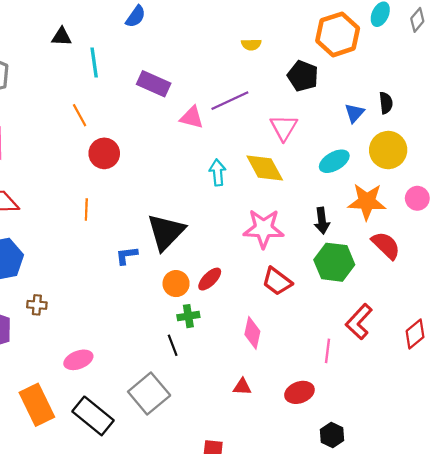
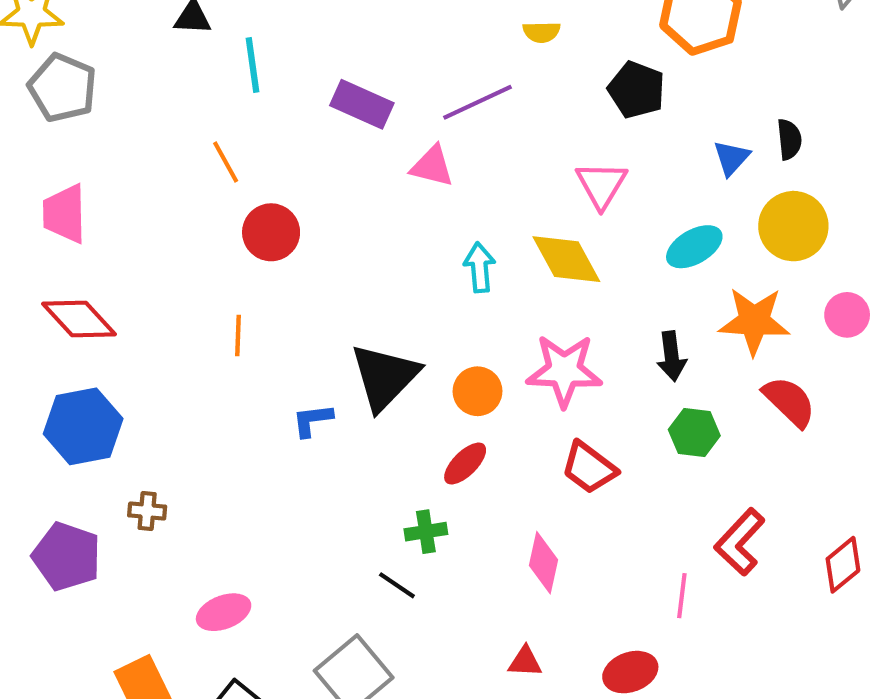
purple line: (230, 101) -> (478, 102), moved
green hexagon: (334, 262) -> (694, 433), size x0.7
orange circle: (176, 284) -> (478, 391), moved
black line: (173, 345) -> (397, 585), turned -35

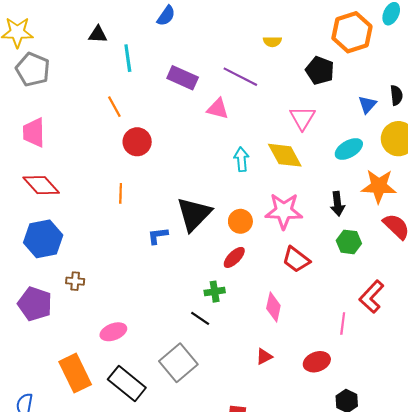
purple line: (478, 102) -> (240, 77), turned 52
red triangle: (525, 662) -> (264, 357), turned -30

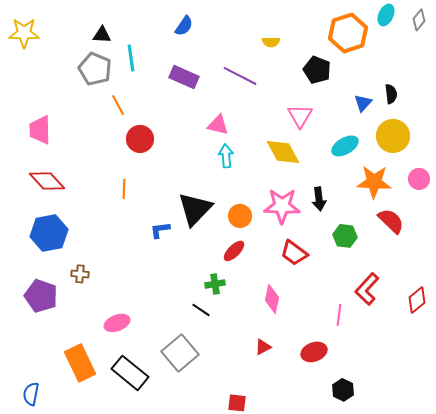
blue semicircle: (166, 16) -> (184, 26), moved
gray pentagon: (33, 69) -> (95, 69), moved
pink triangle: (218, 109) -> (218, 125), moved
cyan arrow: (241, 159) -> (226, 156), moved
black arrow: (337, 204) -> (319, 199), moved

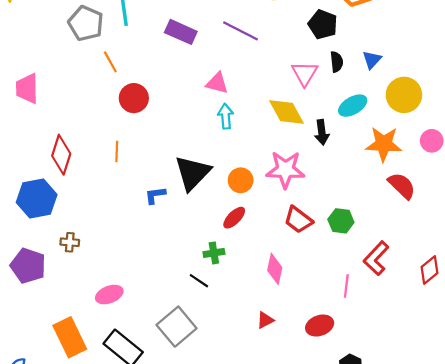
black semicircle: (391, 94) -> (337, 62), moved
red diamond: (47, 181) -> (61, 155), moved, turned 60
black arrow: (319, 199) -> (322, 132), moved
green hexagon: (345, 236) -> (341, 221), moved

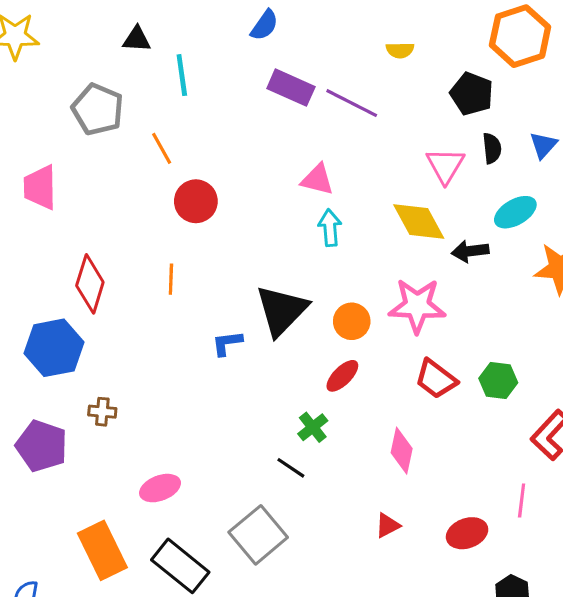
gray pentagon: (86, 23) -> (98, 109), moved
purple rectangle: (181, 32) -> (291, 88), moved
black arrow: (322, 132) -> (470, 251), turned 90
green cross: (214, 253) -> (313, 427), turned -30
pink line: (346, 286) -> (522, 500), moved

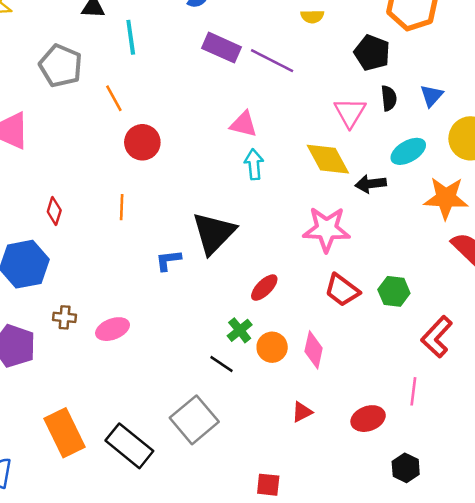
red diamond: (90, 284) -> (54, 211), size x0.6
orange circle: (352, 321) -> (272, 347), moved
pink ellipse: (160, 488) -> (113, 329), moved

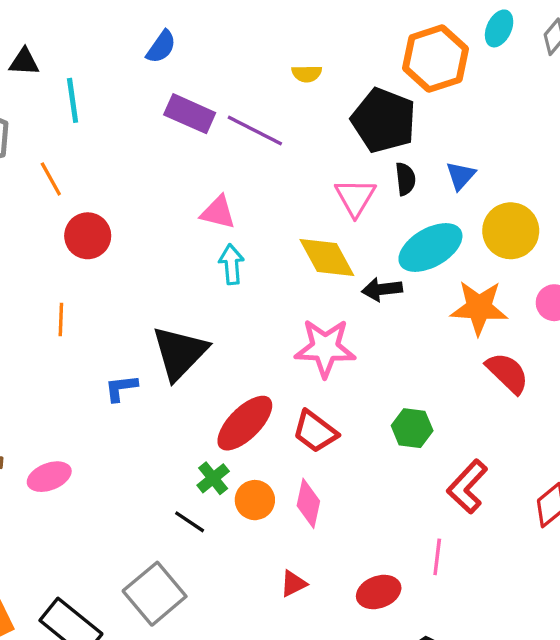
black pentagon: (372, 53) -> (384, 120), size x1.4
cyan ellipse: (408, 151) -> (430, 248), size x1.4
red ellipse: (264, 288) -> (245, 423), size x1.6
red trapezoid: (342, 290) -> (315, 431), moved

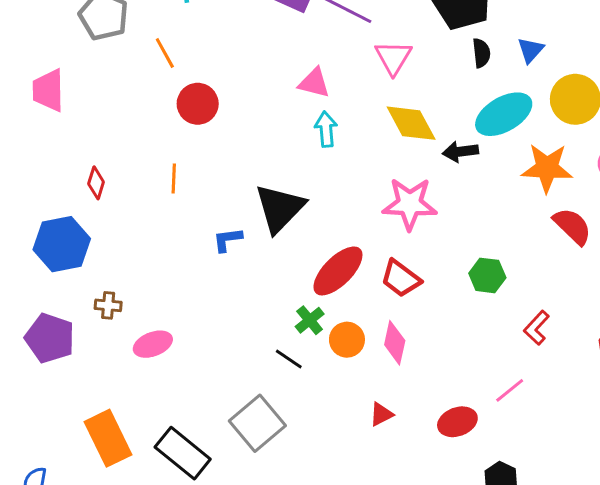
pink triangle: (355, 197) -> (393, 57), moved
pink ellipse: (49, 477) -> (153, 344), moved
red L-shape: (467, 487) -> (537, 328), size x0.7
pink line: (437, 557) -> (510, 390), turned 44

